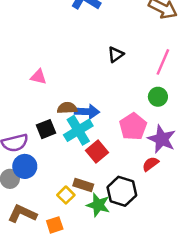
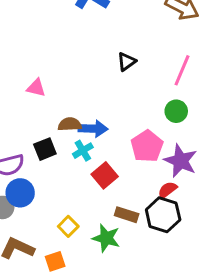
cyan cross: (78, 130) -> (83, 151), size x0.6
brown rectangle: (83, 185) -> (127, 215), moved
black hexagon: (122, 191) -> (163, 215), moved

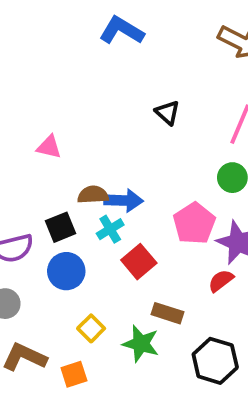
black triangle: (127, 62) -> (167, 113), turned -42
blue circle: (20, 193) -> (66, 271), moved
black hexagon: (163, 215) -> (215, 361), moved

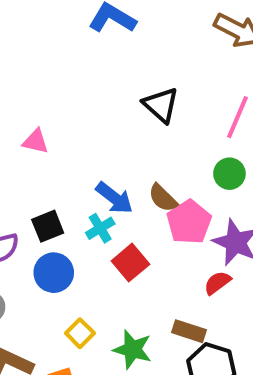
black triangle: (167, 113) -> (161, 105), size x1.4
brown semicircle: (93, 195) -> (163, 198), moved, turned -132
blue arrow: (124, 200) -> (114, 198), turned 36
brown rectangle: (167, 313) -> (189, 331), moved

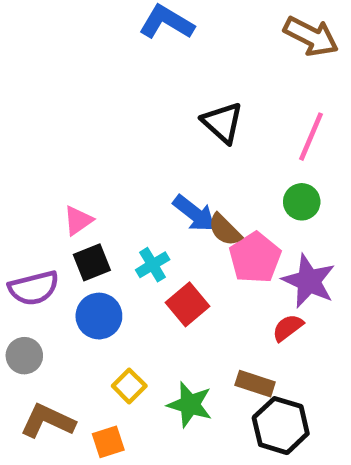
pink triangle: (36, 141) -> (78, 220), moved, turned -48
blue arrow: (114, 198) -> (194, 213), moved

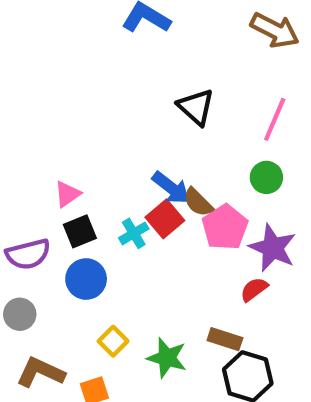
red square: (188, 304) -> (165, 219), moved

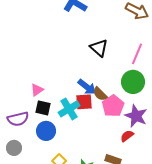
green circle: (266, 177) -> (133, 82), size x1.5
red square: (165, 219) -> (84, 102), turned 36
black square: (80, 231) -> (43, 108), turned 35
cyan cross: (134, 233) -> (69, 109), size x1.5

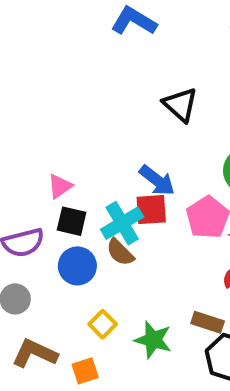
brown semicircle: (100, 94) -> (120, 252), moved

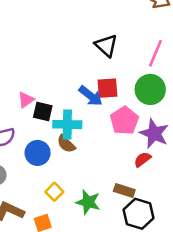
red square: (151, 210) -> (107, 88), moved
black square: (72, 221) -> (43, 111), moved
cyan cross: (122, 223) -> (67, 124), turned 32

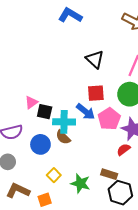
blue arrow: (91, 96) -> (86, 112), moved

